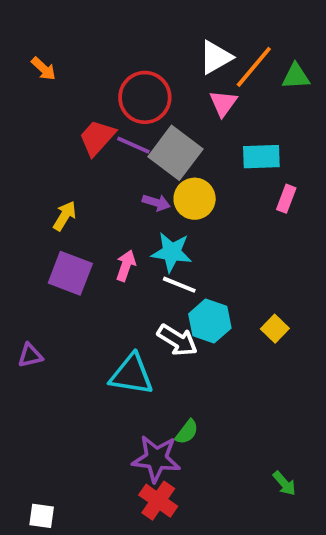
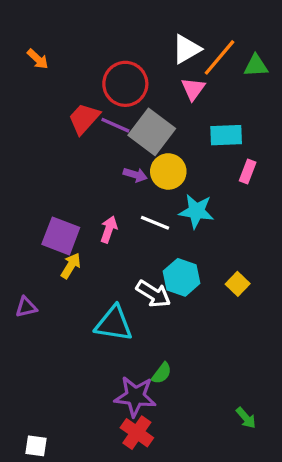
yellow arrow: (65, 216) -> (71, 266), moved
cyan star: (172, 252) -> (196, 211), moved
white line: (179, 285) -> (155, 223), moved

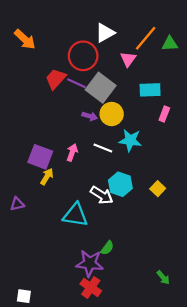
white triangle: (186, 49) -> (105, 33), moved
orange arrow: (38, 59) -> (25, 39), size x1.5

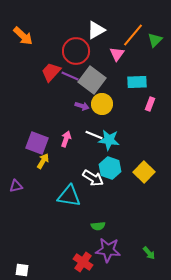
green triangle: (170, 44) -> (155, 40), turned -42
cyan star: (130, 140) -> (109, 140), moved
yellow square: (158, 189) -> (144, 172), size x1.5
green semicircle: (107, 248) -> (98, 226), turned 48
purple star: (90, 263) -> (108, 250), moved

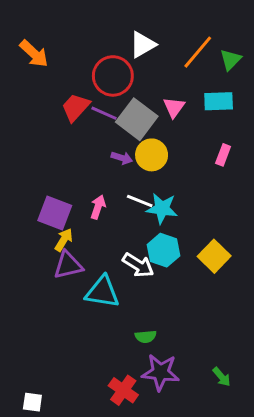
pink triangle: (117, 54) -> (174, 107), moved
cyan rectangle: (137, 82) -> (219, 101), moved
purple triangle: (16, 186) -> (68, 265), moved, size x1.5

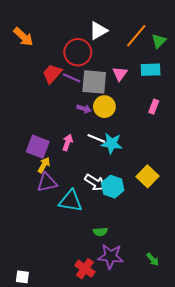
gray square: (137, 119) -> (94, 82), turned -32
cyan hexagon: (163, 250) -> (113, 187), moved

